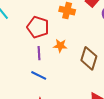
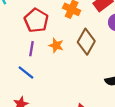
brown diamond: (89, 58) -> (86, 42), moved

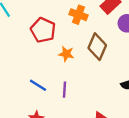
purple line: (31, 49) -> (64, 90), moved

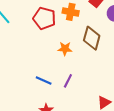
red pentagon: (43, 30) -> (44, 18), moved
purple line: (64, 90) -> (68, 81), turned 32

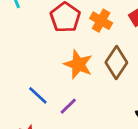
orange star: (65, 49) -> (78, 64), size x1.5

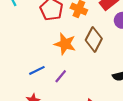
blue line: (38, 95) -> (37, 70), turned -63

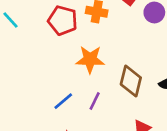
brown diamond: (94, 39) -> (131, 81), moved

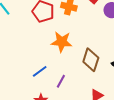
purple line: (95, 101) -> (61, 81), moved

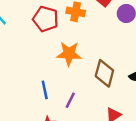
blue line: (40, 71) -> (45, 90), turned -63

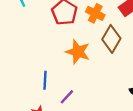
brown diamond: (104, 73) -> (111, 39), moved

